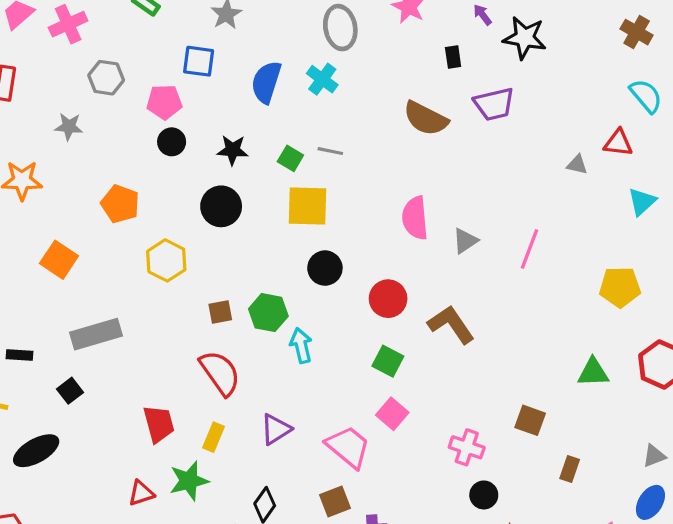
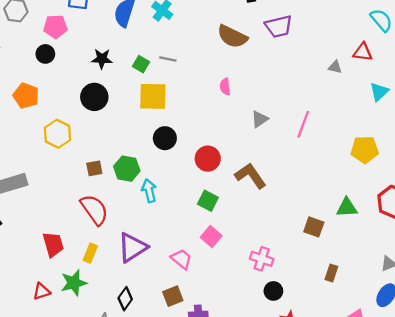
black circle: (172, 142) -> (45, 54), moved
pink semicircle: (415, 218) -> (225, 87), moved, size x0.6
brown square: (530, 420) -> (314, 227), moved
purple triangle: (276, 429) -> (132, 247), size x1.4
pink trapezoid: (348, 447) -> (181, 259), size x0.7

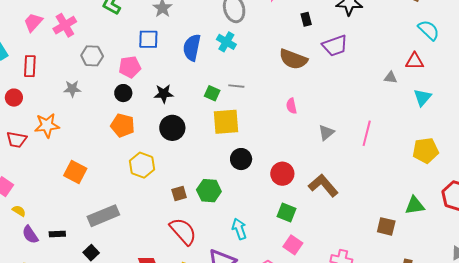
black star: (102, 59) -> (164, 94), moved
cyan triangle: (379, 92) -> (422, 97), moved
orange pentagon: (26, 96) -> (123, 125), moved
cyan arrow: (149, 191) -> (239, 229), moved

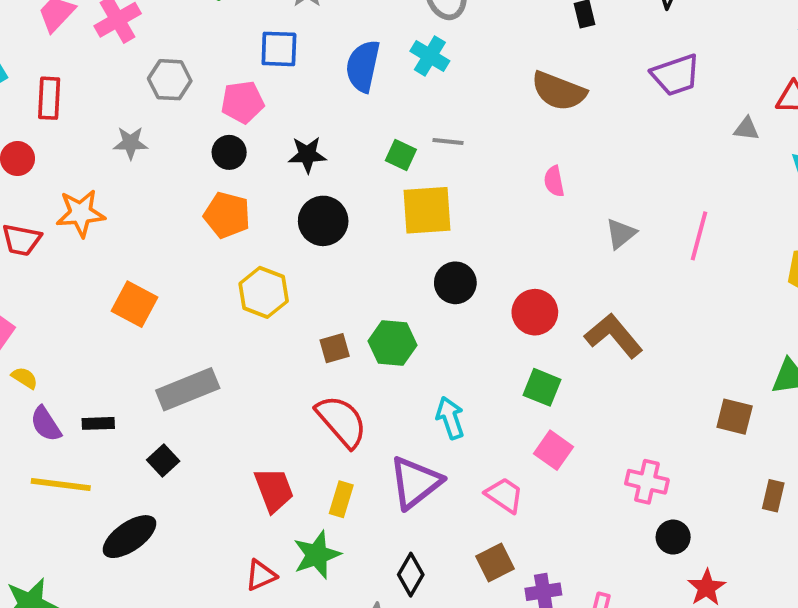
purple trapezoid: (335, 46) -> (676, 75), moved

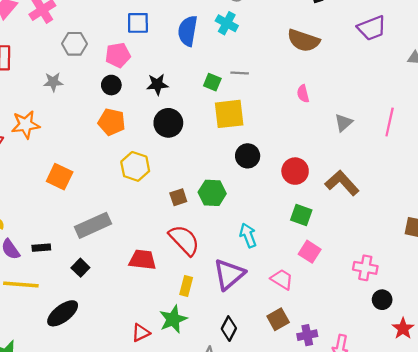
red trapezoid: (274, 490) -> (143, 260), moved, turned -60

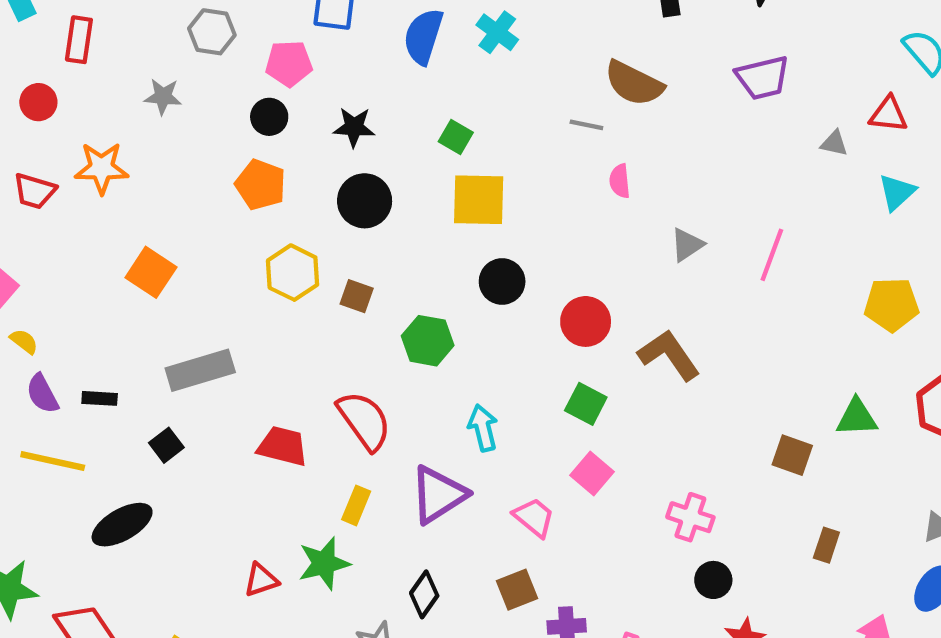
gray line: (240, 73) -> (586, 125), moved
brown square: (178, 197) -> (357, 296), moved, turned 30

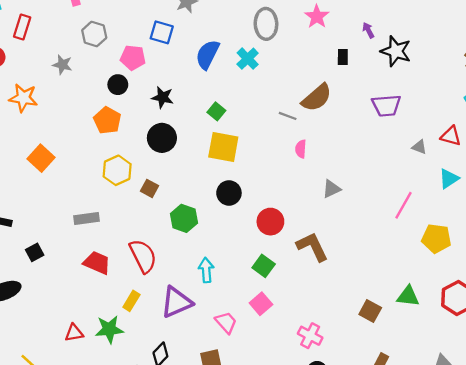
brown semicircle: (634, 83) -> (317, 98), turned -76
pink line: (772, 255) -> (404, 205), moved
gray rectangle: (200, 370) -> (87, 219), moved, size x0.7

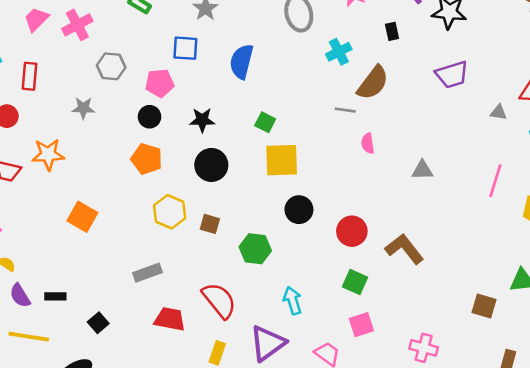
cyan cross: (248, 59) -> (339, 52), moved, turned 30
gray triangle: (332, 189) -> (422, 170), moved, turned 36
pink square: (261, 304) -> (361, 325), turned 35

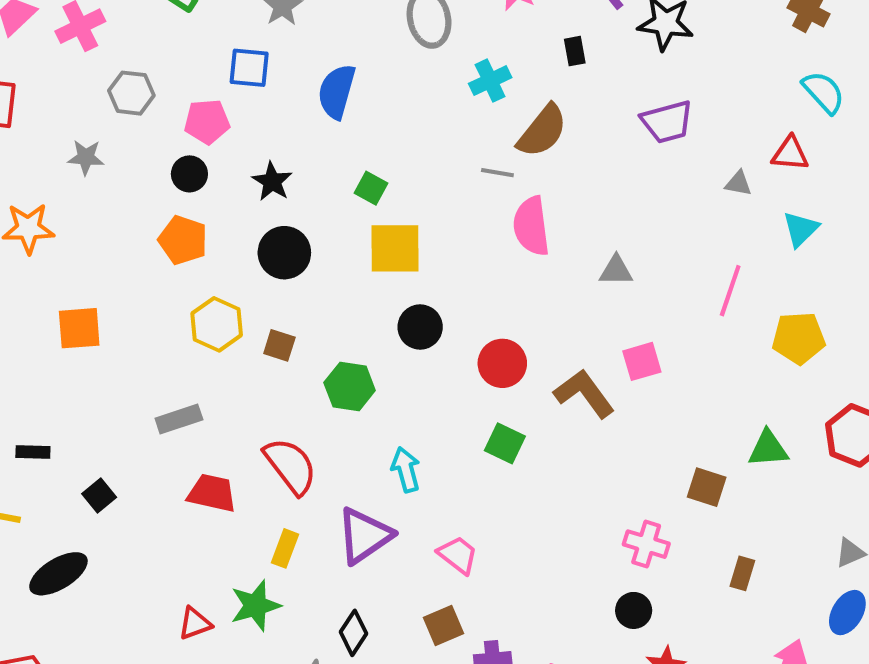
black star: (202, 120) -> (272, 181), turned 30
pink semicircle: (368, 143) -> (531, 226), size x1.8
orange square: (82, 217) -> (79, 328), turned -36
pink square: (361, 325) -> (642, 361), moved
pink cross: (424, 348) -> (646, 544), moved

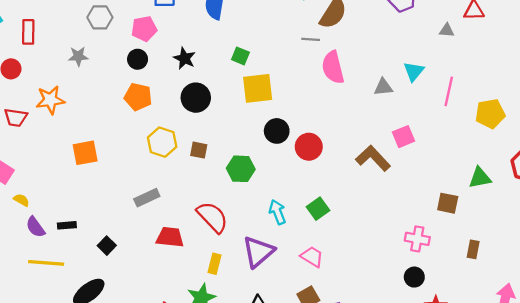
cyan triangle: (801, 229) -> (414, 71), moved
red circle: (502, 363) -> (309, 147), moved
green square: (505, 443) -> (318, 209), moved, turned 35

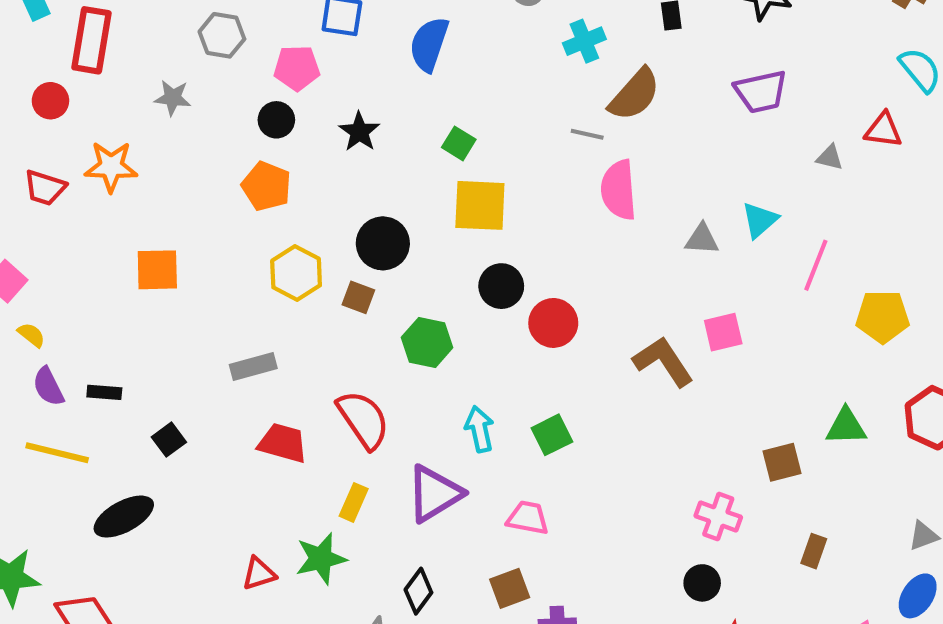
red rectangle: (28, 32) -> (91, 40), size x1.4
black circle: (196, 98) -> (383, 243), moved
brown square: (448, 203) -> (782, 462), turned -35
pink trapezoid: (312, 257) -> (528, 518), turned -30

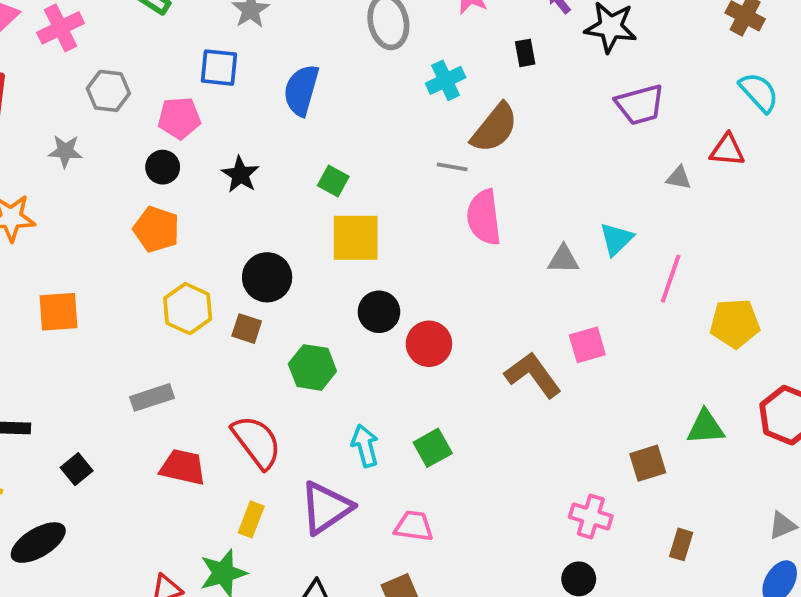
purple trapezoid: (761, 92) -> (640, 105), moved

